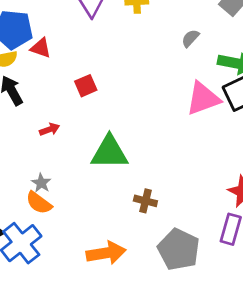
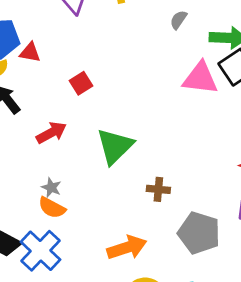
pink triangle: (203, 99) -> (200, 78), turned 36
red arrow: (50, 129) -> (51, 133), size x1.5
green triangle: (109, 152) -> (115, 146), turned -36

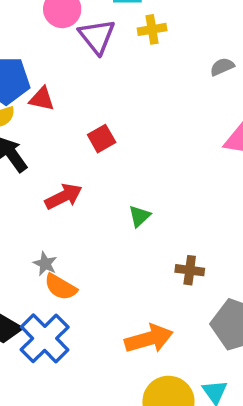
gray semicircle: (178, 20) -> (222, 67), turned 30
green triangle: (115, 146) -> (139, 216), size x0.5
gray star: (51, 187) -> (45, 264), moved

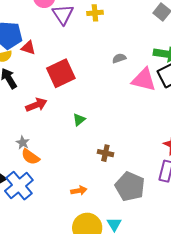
gray semicircle: (222, 67) -> (119, 58), moved
red square: (102, 139) -> (61, 73), size x1.8
orange arrow: (149, 339) -> (79, 191), size x0.6

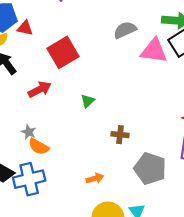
gray semicircle: (119, 58) -> (125, 30), size x1.5
blue cross: (19, 186) -> (29, 179), turned 32

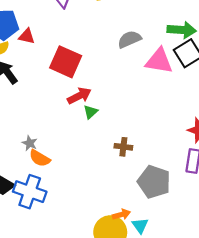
red square: (63, 52) -> (66, 62), turned -36
red arrow: (40, 89) -> (79, 96), moved
orange arrow: (95, 178) -> (121, 215), moved
blue cross: (29, 179) -> (30, 192), turned 32

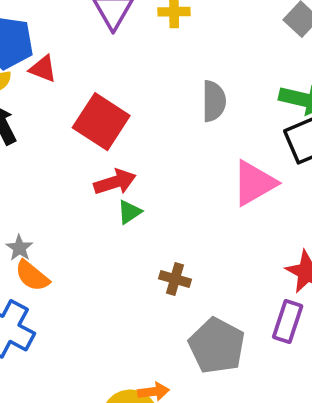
gray semicircle: (129, 39) -> (214, 101), turned 105
pink triangle: (159, 61) -> (254, 183), moved, turned -48

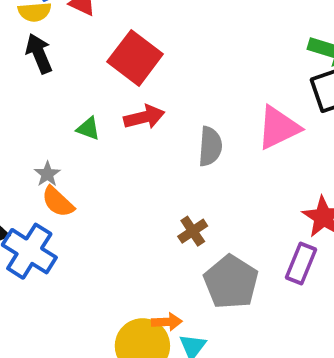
gray semicircle: (214, 101) -> (210, 146), moved
green triangle: (129, 212) -> (88, 129), moved, turned 50
brown cross: (175, 279) -> (193, 231), moved, turned 36

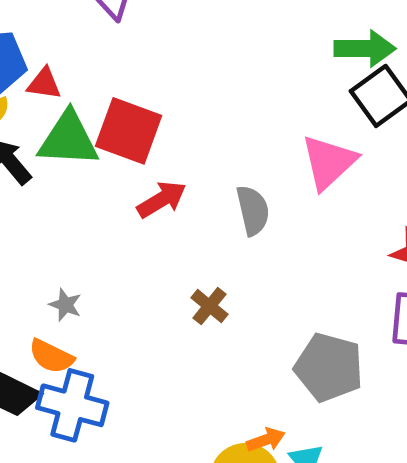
green triangle: (88, 129) -> (68, 139), moved, size x2.0
orange semicircle: (58, 202) -> (51, 356), moved
brown cross: (193, 231) -> (209, 306), moved

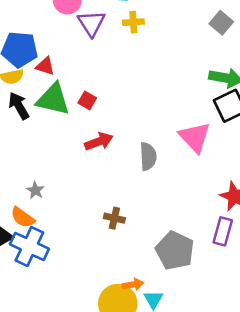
red square: (129, 131) -> (87, 100), size x0.5
pink triangle: (329, 162) -> (195, 137), turned -40
brown cross: (209, 306) -> (114, 218), moved, turned -36

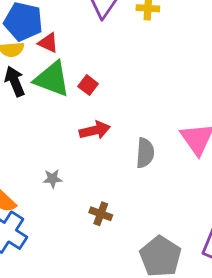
gray star: (35, 190) -> (53, 179), moved, turned 30

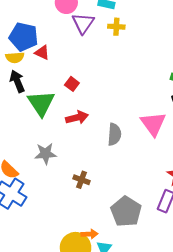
green triangle: (52, 79) -> (41, 103), moved, turned 36
gray star: (53, 179) -> (46, 154), size x1.5

